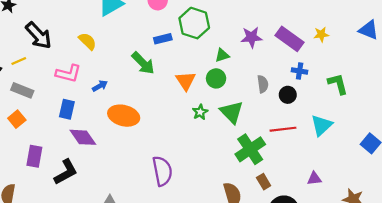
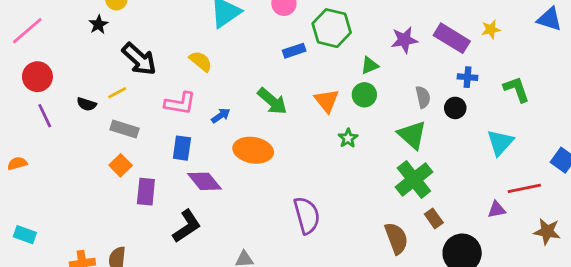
green arrow: (143, 63) -> (272, 101), moved
green triangle: (232, 112) -> (412, 135), moved
red line: (283, 129) -> (524, 188), moved
purple rectangle: (34, 156) -> (146, 192), moved

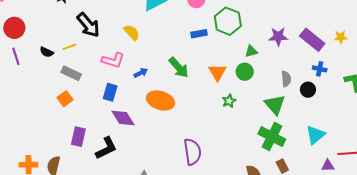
cyan triangle: (500, 142) -> (315, 135), moved
green cross: (414, 180) -> (272, 137), turned -32
purple rectangle: (146, 192) -> (78, 137), moved

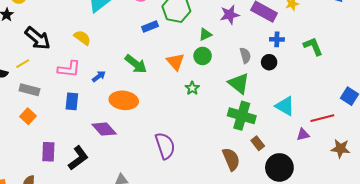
purple diamond: (123, 118) -> (104, 129), moved
cyan triangle: (315, 135) -> (285, 106), turned -40

